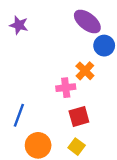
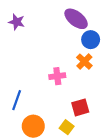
orange cross: (85, 71) -> (84, 62), moved
red square: (79, 116) -> (80, 107), moved

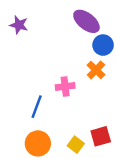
blue line: (17, 100) -> (37, 107), moved
red square: (80, 107) -> (101, 136), moved

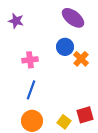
blue circle: (103, 45) -> (65, 47), moved
pink cross: (65, 87) -> (30, 60), moved

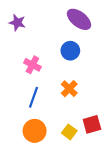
orange cross: (81, 59) -> (69, 89), moved
pink cross: (30, 60) -> (32, 65), turned 35

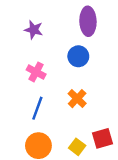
purple ellipse: (79, 19) -> (88, 21), turned 50
purple star: (17, 23) -> (34, 30), moved

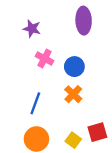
blue circle: (78, 56) -> (74, 67), moved
pink cross: (36, 72) -> (45, 59), moved

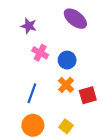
purple ellipse: (84, 21) -> (75, 19), turned -50
red square: (97, 132) -> (88, 95), moved

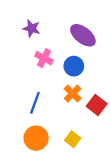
purple ellipse: (75, 19) -> (83, 35), moved
red square: (88, 95) -> (97, 105), turned -36

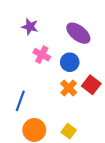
blue line: (35, 103) -> (20, 101), moved
red square: (97, 105) -> (91, 85), moved

